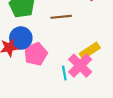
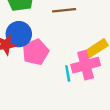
pink cross: (80, 66) -> (86, 65), turned 30

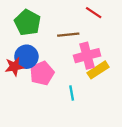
pink cross: (86, 65) -> (87, 56), moved

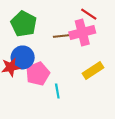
pink cross: (87, 56) -> (82, 33), moved
cyan line: (72, 93) -> (57, 91), moved

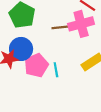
cyan line: (57, 91) -> (56, 70), moved

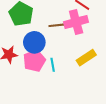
blue circle: (21, 49) -> (34, 42), moved

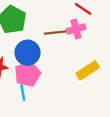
pink cross: (76, 22) -> (76, 29), size x0.7
cyan line: (53, 65) -> (23, 93), moved

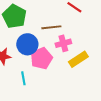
pink cross: (76, 29) -> (63, 43), moved
pink pentagon: (28, 74) -> (41, 58), moved

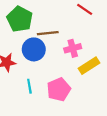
brown line: (51, 27) -> (48, 33), moved
pink pentagon: (41, 58) -> (59, 89), moved

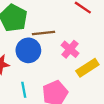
pink cross: (73, 48) -> (70, 49), turned -35

